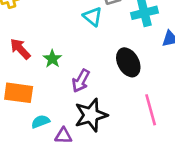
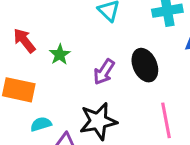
purple arrow: (81, 81) -> (104, 72), moved

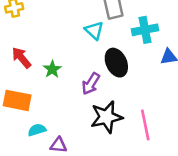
black ellipse: (145, 65) -> (116, 63), moved
black star: (98, 121) -> (106, 117), moved

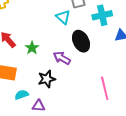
purple arrow: (91, 84) -> (62, 58), turned 90
black star: (106, 117) -> (47, 79), moved, size x0.7

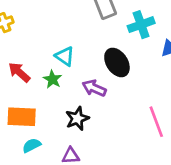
cyan triangle: (63, 17) -> (65, 56), moved
cyan semicircle: (22, 95) -> (32, 145), moved

